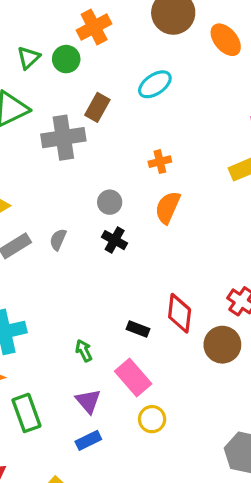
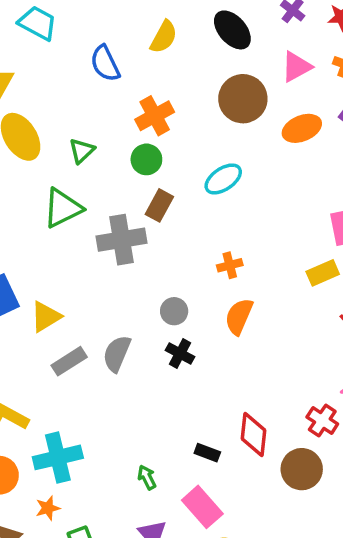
orange ellipse: (226, 40) -> (302, 128), turned -72
green circle: (66, 59) -> (146, 159), moved
gray semicircle: (58, 240) -> (117, 354), size x1.5

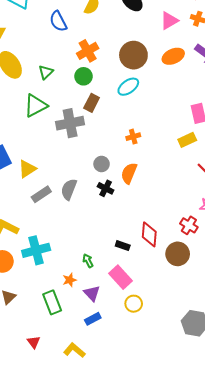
brown circle: (243, 99) -> (133, 55), moved
orange semicircle: (239, 316) -> (129, 173), moved
orange star: (48, 508) -> (70, 280), moved

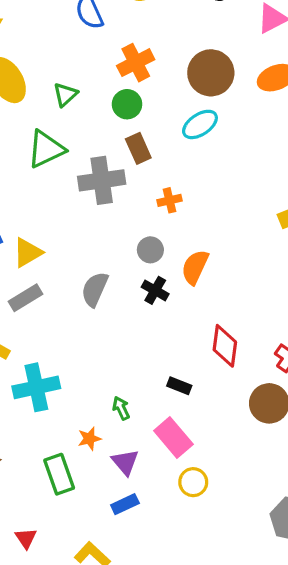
brown rectangle: (92, 103) -> (138, 148), turned -54
orange cross: (133, 137) -> (170, 200), moved
gray rectangle: (41, 194) -> (25, 298), moved
red diamond: (149, 234) -> (225, 346), moved

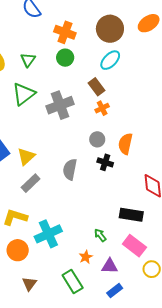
orange cross: (136, 63) -> (65, 32), turned -30
brown rectangle: (138, 148) -> (96, 87), moved
black rectangle: (179, 386) -> (131, 215), size x1.6
purple triangle: (125, 462) -> (110, 266), turned -36

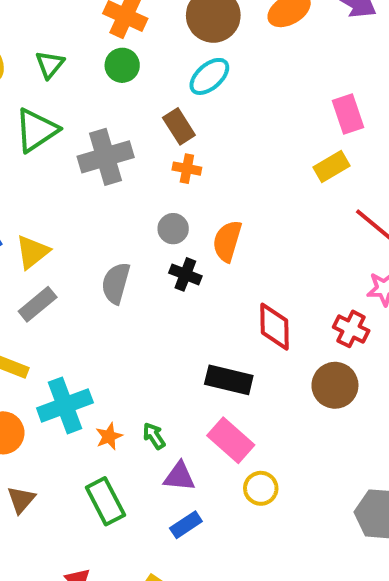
orange cross: (102, 108) -> (187, 169), turned 32
green arrow: (100, 235) -> (154, 436), moved
orange star: (86, 257) -> (109, 436), moved

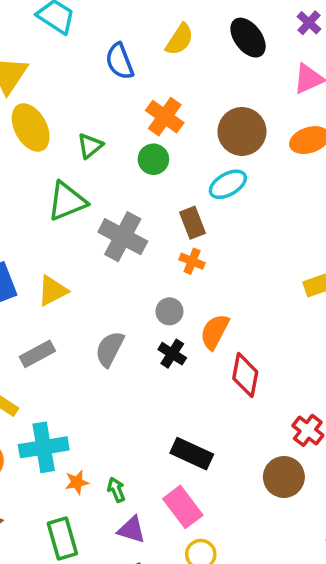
gray cross: (106, 157) -> (123, 237), turned 33
yellow triangle: (33, 252) -> (53, 291), moved
red diamond: (275, 327) -> (245, 375), moved

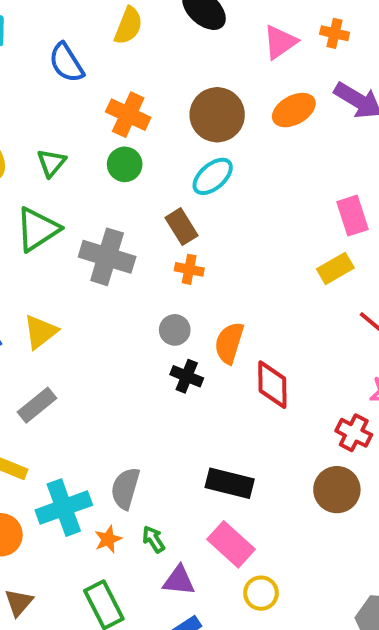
gray semicircle: (110, 349) -> (125, 488), moved

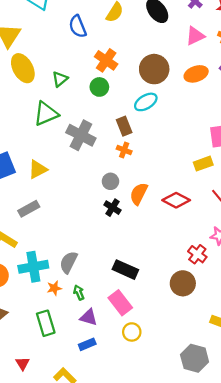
red diamond: (272, 385) -> (176, 200), moved, turned -72

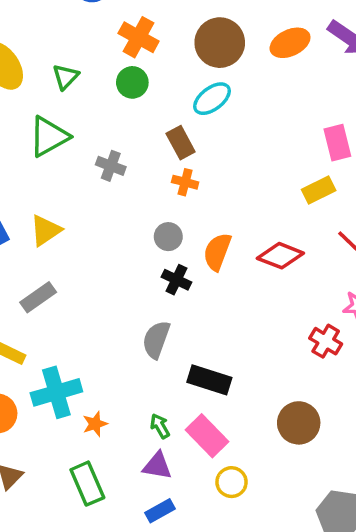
gray cross: (81, 135) -> (111, 166), size x0.6
gray semicircle: (69, 262) -> (156, 340), moved
brown circle: (183, 283) -> (299, 423), moved
green arrow: (79, 293) -> (160, 426), moved

